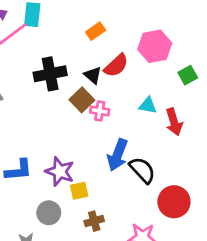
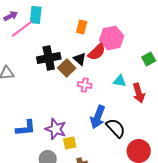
orange rectangle: (96, 31) -> (82, 27), turned -40
pink hexagon: (155, 46) -> (112, 38), moved
brown square: (82, 100) -> (67, 68), moved

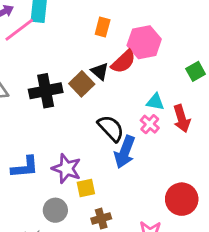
black cross: (49, 58) -> (46, 91), moved
pink cross: (85, 85) -> (150, 124), moved, turned 32
black semicircle: (116, 128) -> (111, 128), moved

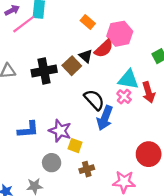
orange rectangle: (103, 27) -> (88, 22), turned -64
cyan triangle: (155, 102) -> (128, 80), size x1.5
yellow square: (86, 188) -> (75, 146), turned 32

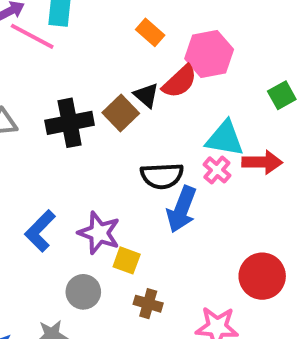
pink line: (24, 24) -> (32, 36), turned 65
red arrow: (149, 92) -> (262, 162), turned -72
black semicircle: (94, 100) -> (162, 176), turned 130
blue L-shape: (28, 130) -> (40, 231), turned 140
brown cross: (87, 169) -> (148, 304), turned 32

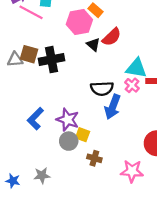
pink hexagon: (209, 54) -> (79, 22), moved
brown square: (121, 113) -> (29, 54), moved, turned -30
gray circle: (83, 292) -> (69, 141), moved

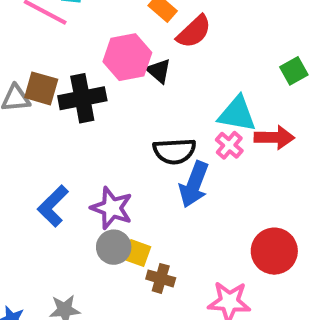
pink hexagon: (79, 22) -> (127, 57), moved
red semicircle: (112, 37) -> (194, 32), moved
yellow square: (83, 135) -> (137, 253), moved

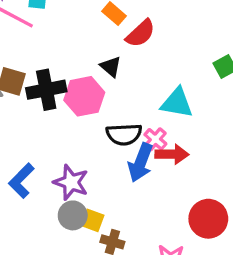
pink hexagon: (127, 57) -> (84, 96), moved
red arrow: (274, 137) -> (172, 154), moved
pink cross: (229, 145) -> (155, 139), moved

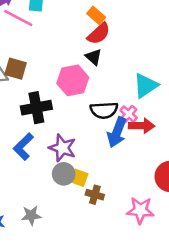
red semicircle: (141, 33) -> (99, 34), moved
black cross: (46, 90) -> (36, 108), moved
cyan triangle: (177, 103) -> (146, 86), turned -44

